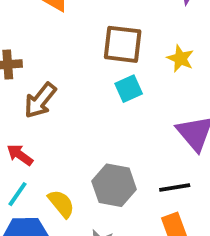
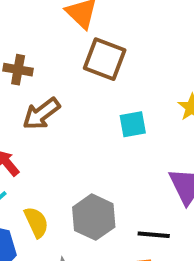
brown square: (123, 44) -> (105, 59), moved

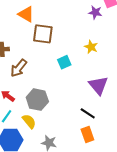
gray hexagon: (94, 217) -> (37, 100), moved
black line: (154, 235) -> (88, 113), turned 42

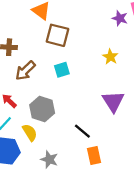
cyan square: (64, 62) -> (62, 70), moved
black line: (88, 113) -> (82, 131), moved

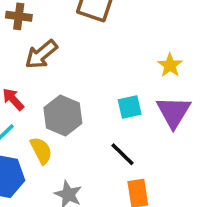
yellow star: (110, 57) -> (170, 65), moved
cyan square: (62, 70) -> (130, 107), moved

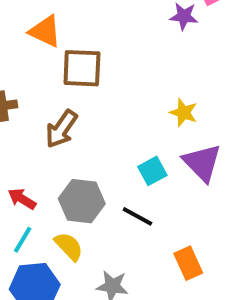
brown arrow: (41, 54) -> (61, 129), moved
black line: (123, 154) -> (137, 216), moved

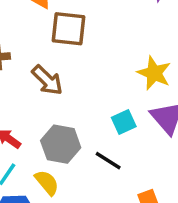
yellow star: (184, 113) -> (154, 73), size x1.4
brown arrow: (61, 129) -> (47, 80), turned -84

